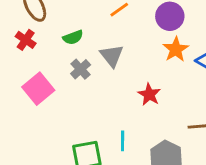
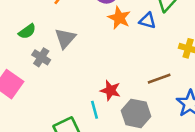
gray triangle: (112, 56) -> (65, 38), turned 35
red star: (149, 94) -> (110, 90), moved

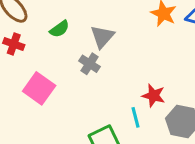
gray cross: (41, 57) -> (90, 64), moved

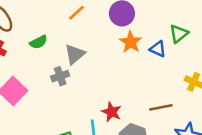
gray cross: (90, 64) -> (60, 76), turned 30

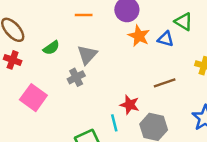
orange line: (77, 13) -> (84, 15), turned 49
green triangle: (179, 34) -> (184, 22), turned -42
brown line: (161, 107) -> (165, 83), moved

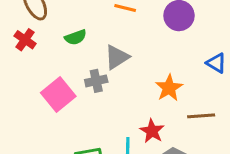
orange star: (139, 36) -> (169, 88), moved
pink square: (33, 98) -> (58, 94), moved

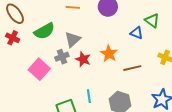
green semicircle: (76, 37) -> (44, 31), size x1.5
red star: (152, 131) -> (83, 59), moved

